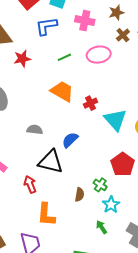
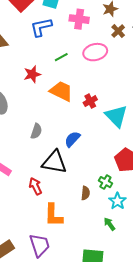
red star: (22, 59) -> (32, 74), moved
gray semicircle: (35, 130) -> (36, 131), turned 105

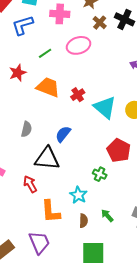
brown semicircle: (85, 193) -> (84, 221), moved
cyan star: (117, 201) -> (78, 195), moved

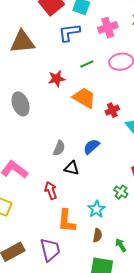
pink cross: (60, 14) -> (108, 28), turned -30
gray semicircle: (26, 129) -> (59, 148), moved
black triangle: (47, 159) -> (72, 168), size x0.6
green arrow: (107, 216) -> (121, 245), moved

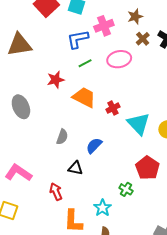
blue L-shape: (69, 33) -> (78, 39), moved
gray semicircle: (59, 148) -> (62, 137), moved

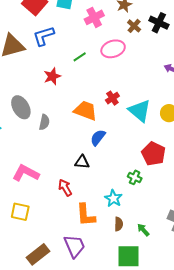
blue L-shape: (78, 39) -> (44, 36), moved
orange trapezoid: (84, 97) -> (85, 111), moved
gray semicircle: (62, 137) -> (44, 122), moved

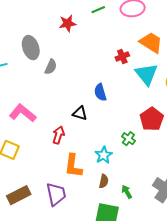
orange trapezoid: (85, 111) -> (151, 43), moved
blue semicircle: (98, 138) -> (100, 92), turned -66
red arrow: (65, 188) -> (58, 135), turned 36

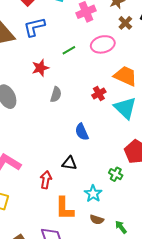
gray semicircle: (51, 67) -> (56, 94), moved
black triangle: (80, 113) -> (69, 163), moved
brown semicircle: (104, 181) -> (97, 220), turned 104

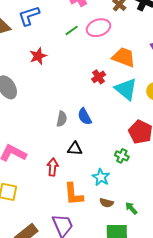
green line: (69, 50) -> (72, 30), moved
gray semicircle: (56, 94) -> (62, 119), moved

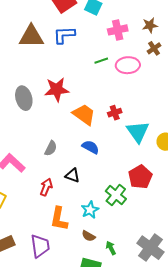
red star: (38, 56) -> (57, 90), moved, size x1.4
orange trapezoid: (124, 57) -> (84, 114), moved
blue semicircle: (85, 117) -> (91, 147), turned 132
gray semicircle: (62, 119) -> (51, 148), moved
green cross: (122, 156) -> (116, 195), size x1.5

